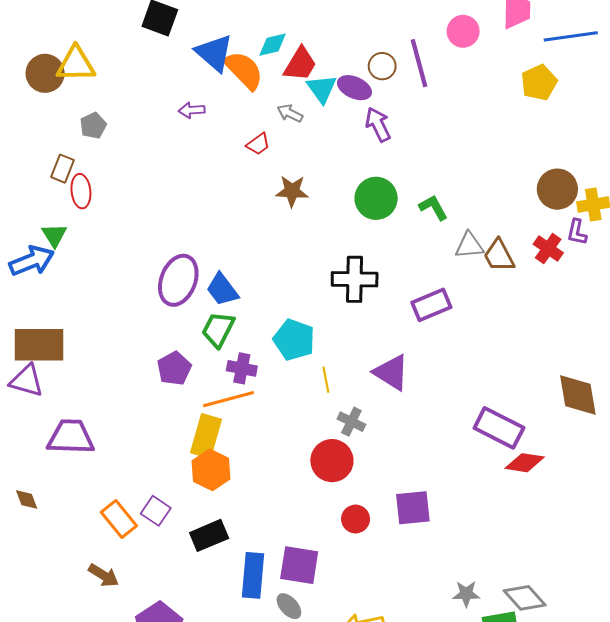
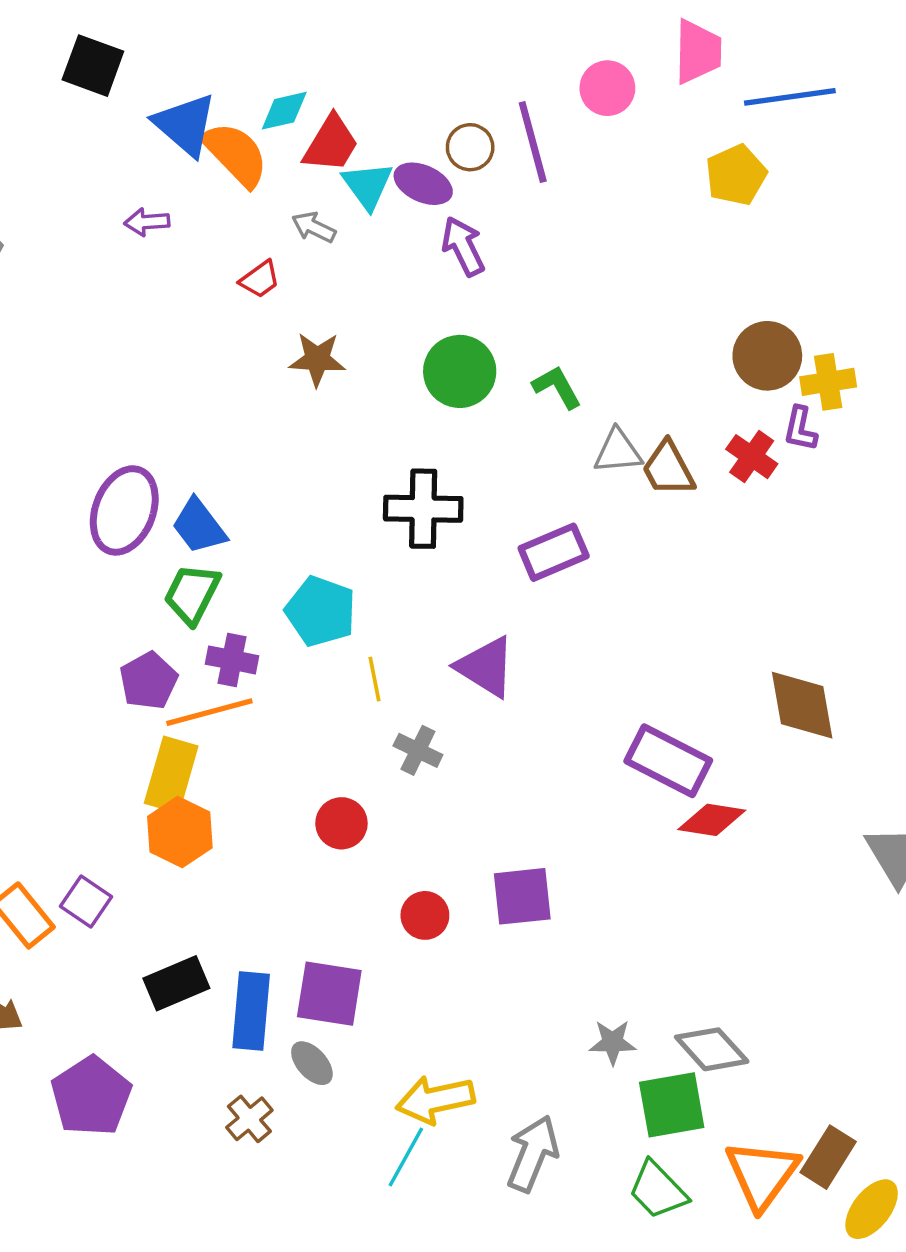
purple pentagon: (174, 368) -> (149, 681), moved
red circle: (332, 461) -> (341, 823), moved, size x0.7
black rectangle: (209, 535) -> (176, 983), moved

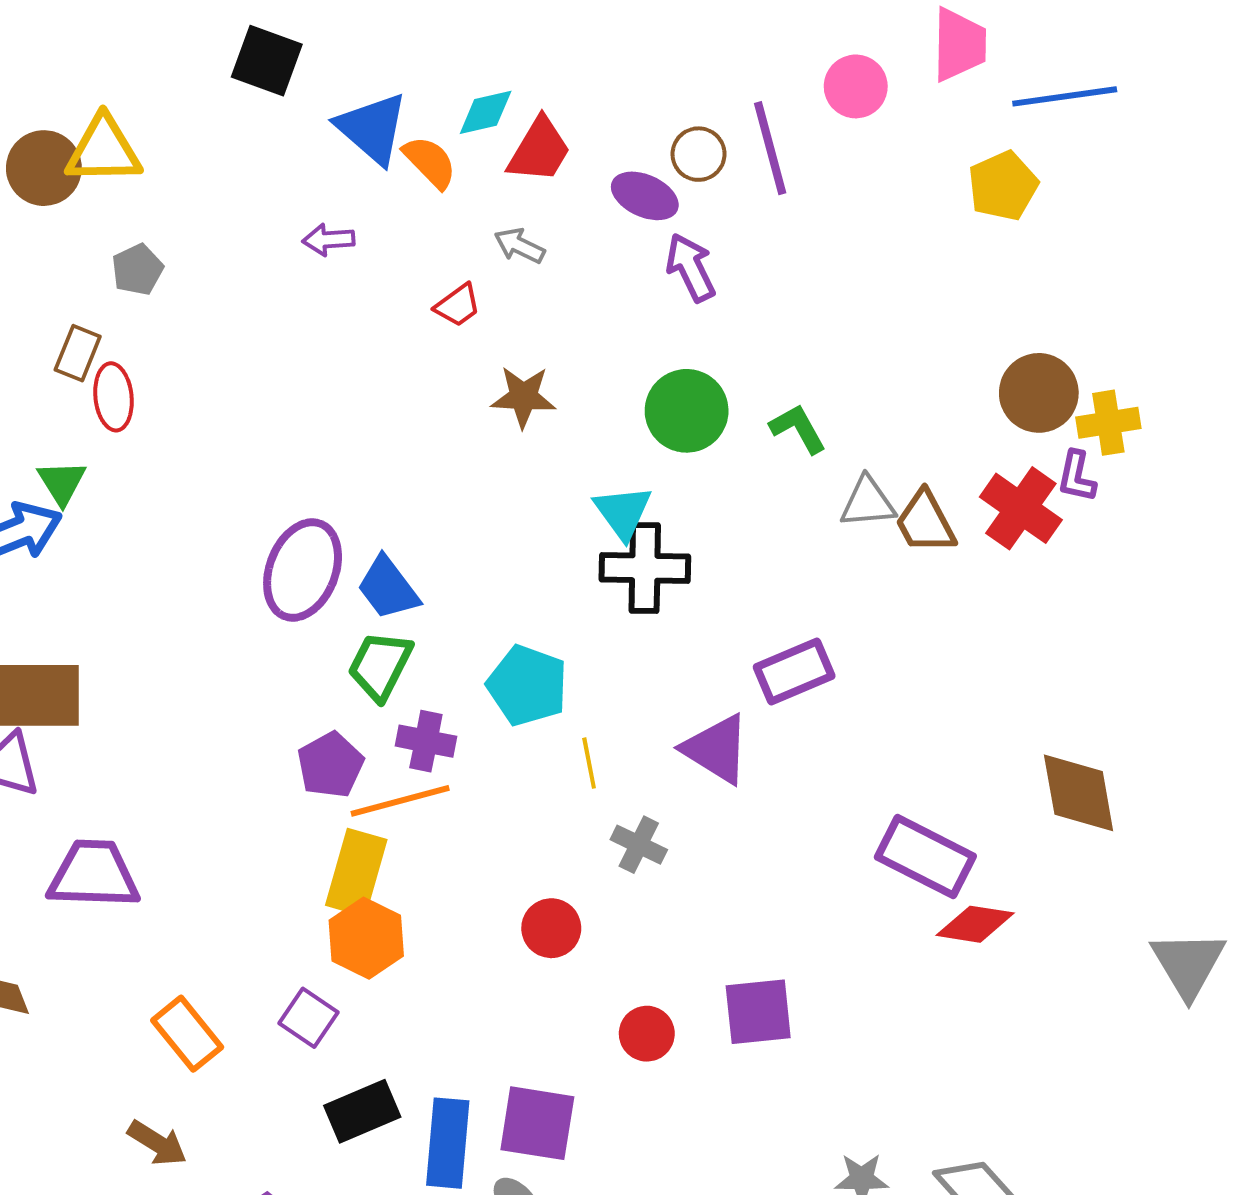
orange semicircle: (235, 154) -> (430, 162), size x0.7
cyan triangle: (368, 185) -> (623, 512), moved
red cross: (752, 457) -> (1021, 508), size x1.4
purple rectangle: (554, 552) -> (794, 671), moved
purple square: (86, 902) -> (309, 1018), moved

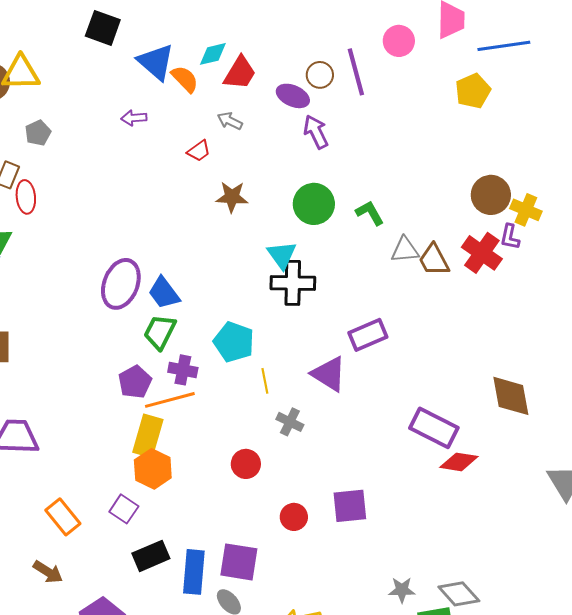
yellow cross: (1108, 423) -> (526, 210), turned 32

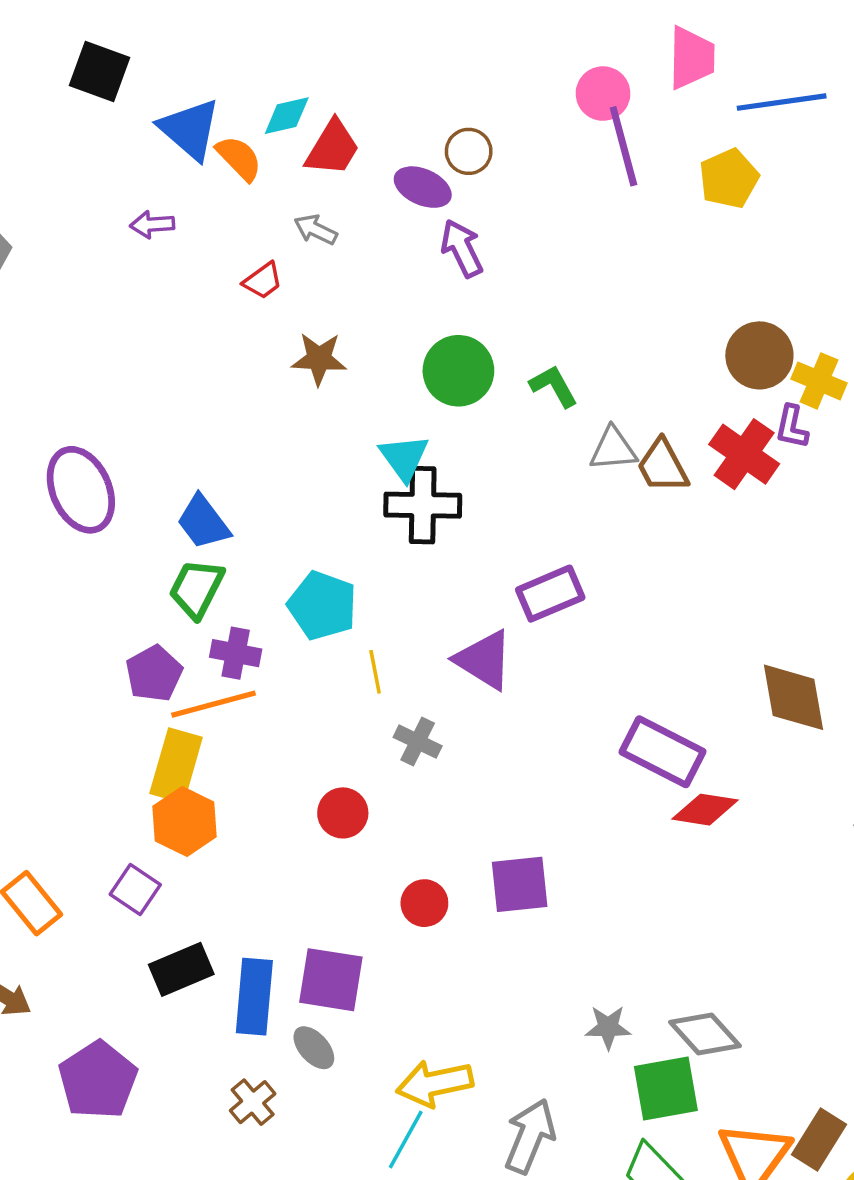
purple line: (356, 72) -> (623, 146), moved
purple ellipse: (121, 284) -> (81, 490), moved, turned -45

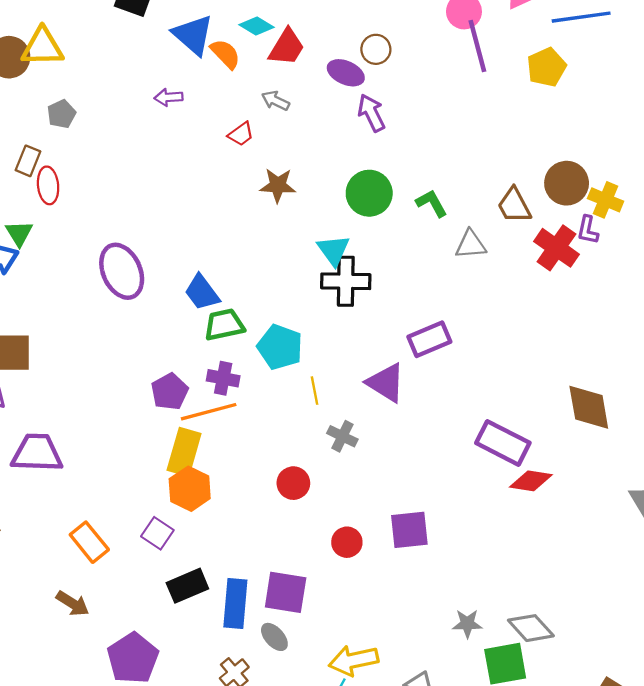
cyan diamond: (287, 116) -> (257, 26), turned 44
brown trapezoid: (663, 466) -> (514, 205), moved
green trapezoid: (197, 588) -> (224, 325), moved, turned 51

